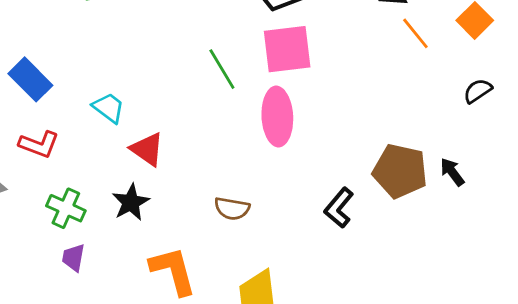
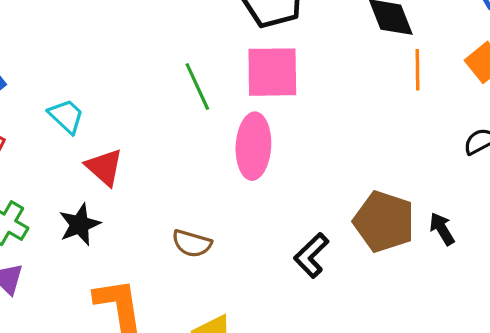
orange line: (415, 33) -> (417, 70), turned 32

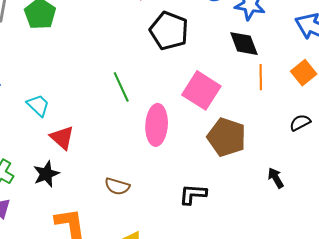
pink square: (272, 72) -> (201, 90), moved, turned 33
brown pentagon: (384, 222) -> (227, 137), moved
black L-shape: (311, 255) -> (193, 194), turned 48

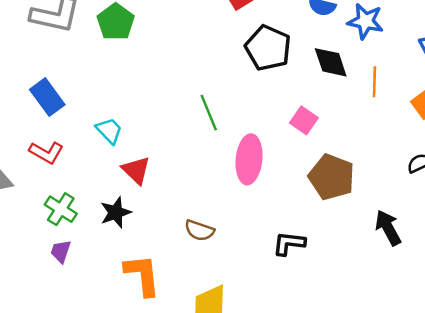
black diamond: (244, 44) -> (331, 62), moved
orange line: (261, 77) -> (374, 82), moved
pink square: (201, 90) -> (304, 120), size x0.6
black arrow: (276, 178) -> (388, 228), size x1.4

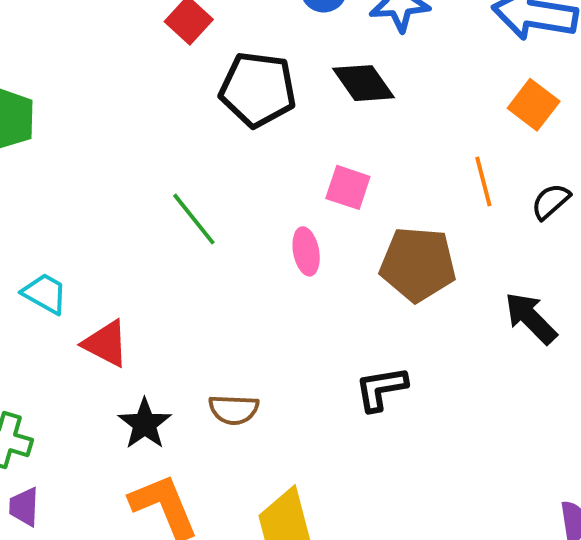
orange line: (374, 82) -> (483, 182), moved
pink ellipse: (249, 159) -> (306, 251), moved, size x0.6
black star: (116, 213) -> (145, 424), moved

